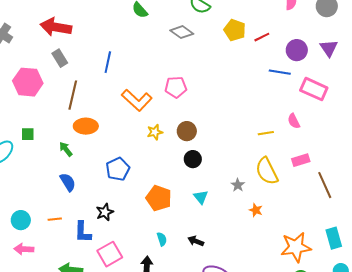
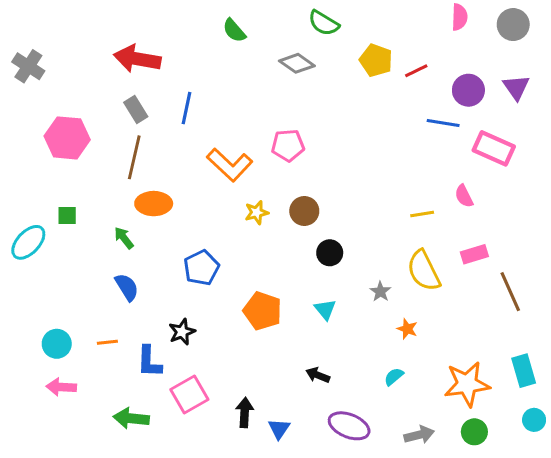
red arrow: (56, 27) -> (137, 59), moved
gray rectangle: (60, 58) -> (136, 110), moved
black circle: (193, 159) -> (330, 253), moved
cyan semicircle: (162, 239) -> (394, 377), moved, turned -112

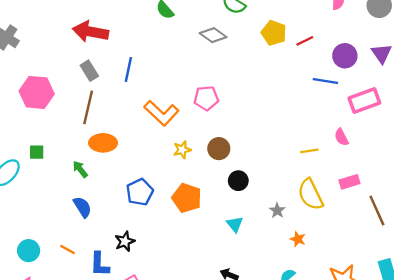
pink rectangle: (494, 148) -> (364, 100), turned -44
orange pentagon: (263, 311) -> (187, 198), moved
orange line: (107, 342) -> (68, 249), turned 35

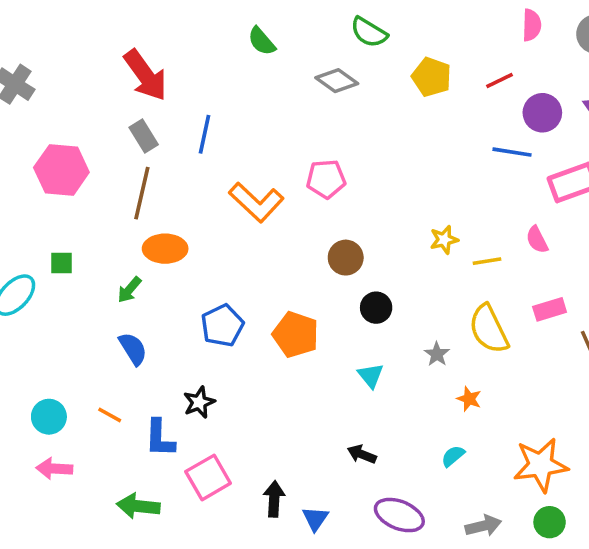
red arrow: (90, 32) -> (145, 75), turned -136
red line: (305, 41) -> (499, 81), moved
yellow star: (182, 150) -> (444, 240), moved
green arrow: (80, 169) -> (129, 290), turned -102

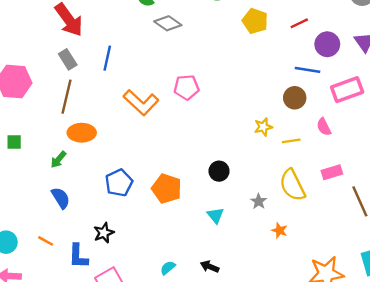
gray diamond: (337, 81) -> (168, 23), moved
brown circle: (346, 258) -> (295, 98), moved
cyan semicircle: (453, 456) -> (168, 268), moved

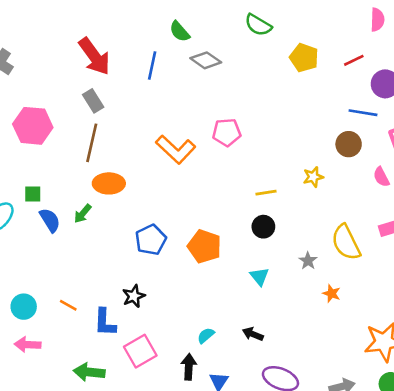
blue line: (107, 58) -> (152, 66), moved
yellow line: (291, 141) -> (266, 193), moved
blue semicircle: (61, 198) -> (50, 220), moved

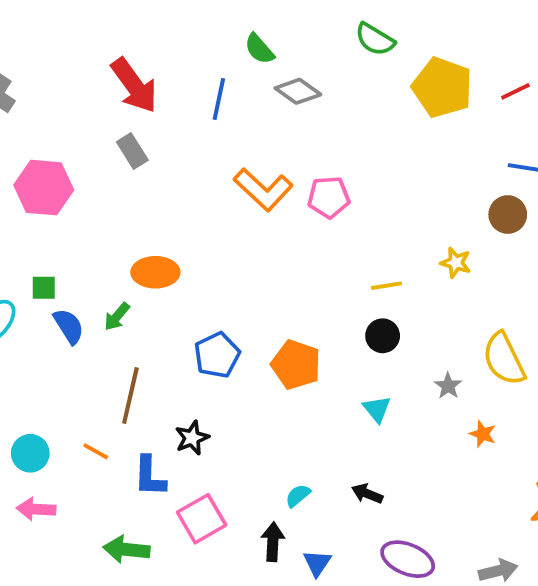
yellow pentagon: (304, 58) -> (442, 87), size x1.4
brown line: (92, 143) -> (130, 395), moved
orange L-shape: (176, 149) -> (263, 189), moved
yellow star: (313, 177) -> (456, 263), turned 30

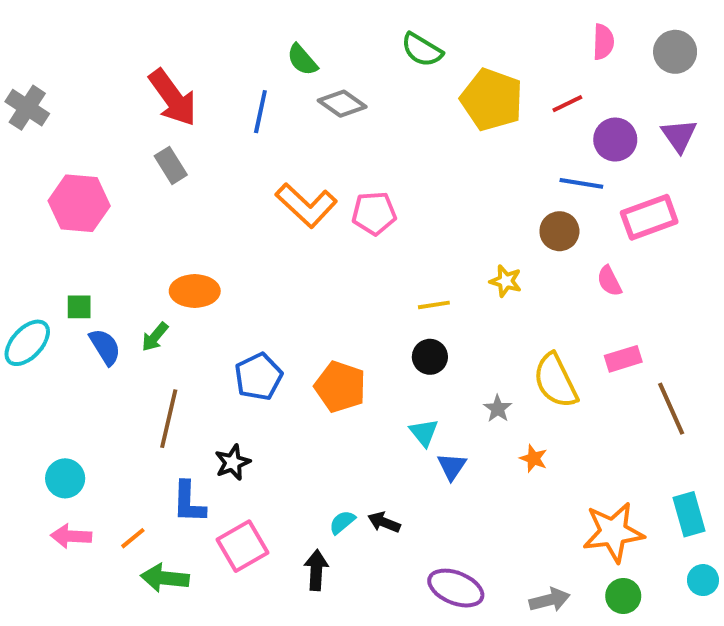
orange line: (96, 451) -> (133, 538), moved, turned -68
black arrow: (367, 494) -> (384, 522), moved
blue triangle: (317, 563) -> (452, 466), moved

